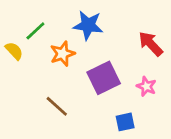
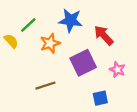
red arrow: (151, 44) -> (104, 35), moved
brown line: (57, 106) -> (45, 86), turned -60

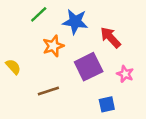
green line: (28, 25) -> (39, 14), moved
yellow semicircle: (11, 41) -> (13, 67), moved

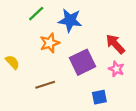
red arrow: (110, 37) -> (115, 44), moved

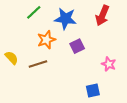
red arrow: (115, 44) -> (102, 15), moved, turned -114
purple square: (82, 62) -> (77, 46), moved, size x0.6
brown line: (45, 85) -> (38, 64), moved

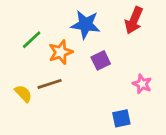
green line: (34, 12) -> (32, 40), moved
yellow semicircle: (12, 58) -> (23, 94), moved

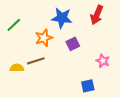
green line: (32, 40) -> (14, 25), moved
yellow semicircle: (23, 94) -> (17, 68), turned -48

